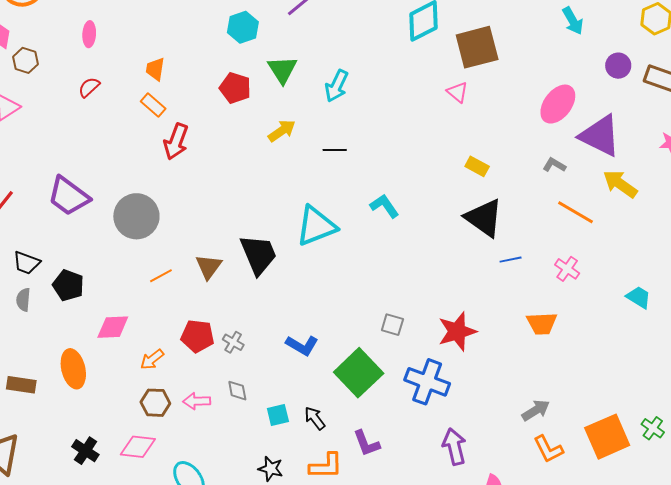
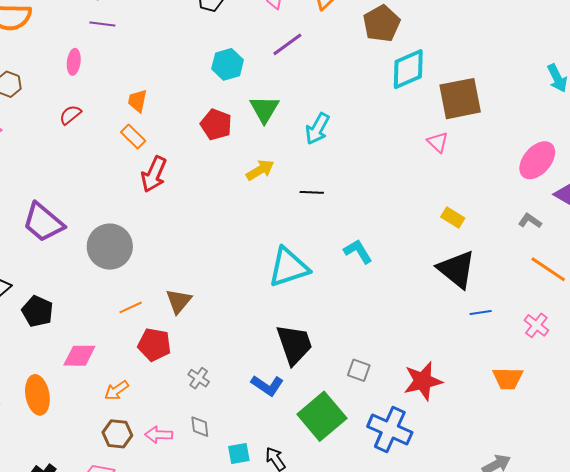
black trapezoid: (258, 255) -> (294, 344), moved
red pentagon: (197, 336) -> (154, 345), moved

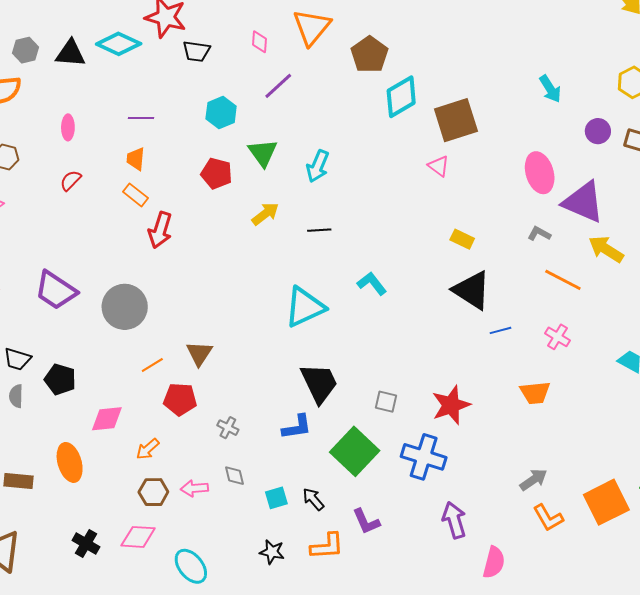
purple line: (102, 24) -> (141, 118), moved
pink ellipse: (537, 160) -> (540, 173), turned -51
blue L-shape: (267, 385) -> (297, 427), turned -36

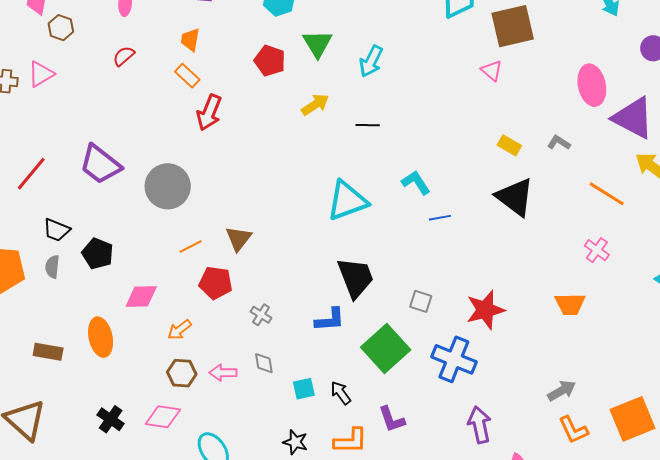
gray L-shape: (539, 234) -> (559, 143), moved
blue line: (501, 330) -> (440, 218), moved

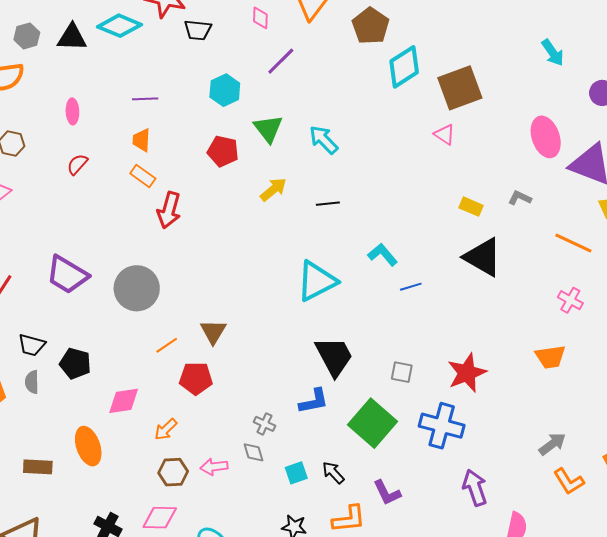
cyan arrow: (371, 61) -> (324, 140), turned 116
gray cross: (261, 315) -> (265, 424), moved

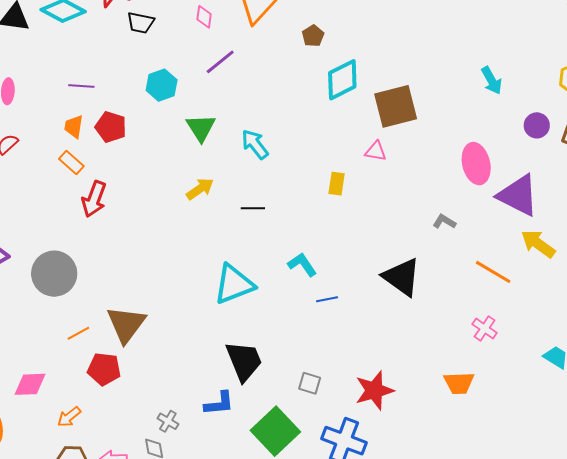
brown pentagon: (371, 26) -> (313, 36), size x0.6
pink triangle: (445, 134) -> (376, 151), turned -30
red pentagon: (223, 151) -> (111, 127), moved
yellow rectangle: (471, 207) -> (337, 184), moved, turned 70
brown triangle: (213, 332) -> (126, 324), size x1.5

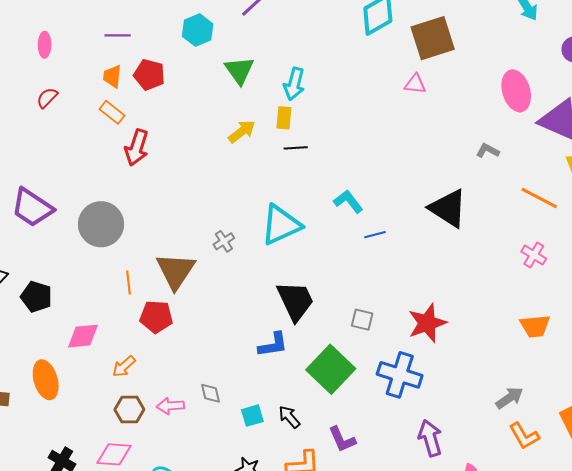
cyan arrow: (255, 144) -> (294, 84), turned -124
yellow rectangle: (337, 184) -> (284, 118), moved
orange line: (78, 333) -> (128, 282), turned -65
orange trapezoid: (459, 383) -> (535, 326), moved
gray cross: (168, 421) -> (224, 241), moved, turned 30

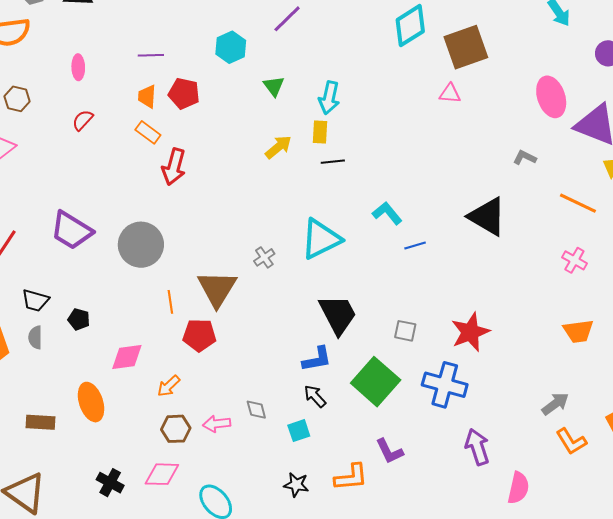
green triangle: (239, 70) -> (274, 86), size x0.7
black pentagon: (36, 297) -> (79, 319), size x0.7
black arrow: (289, 417) -> (315, 396), moved

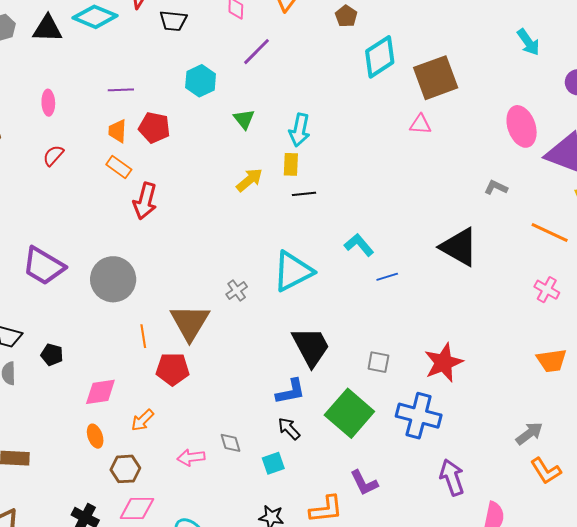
orange ellipse: (91, 402) -> (95, 436), moved, size x0.6
brown hexagon: (176, 429) -> (125, 469), moved

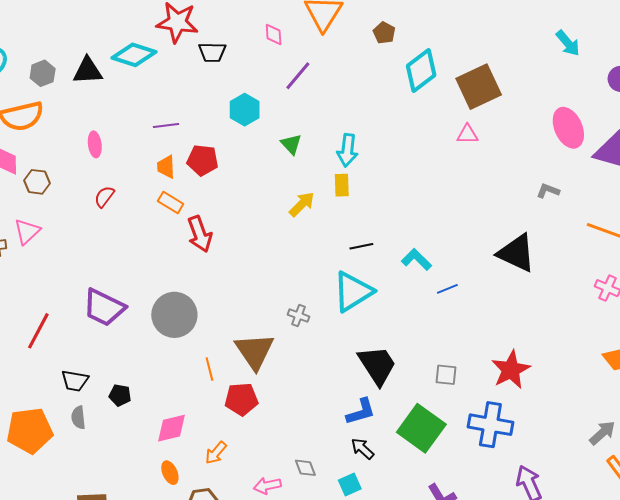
black line: (304, 194) -> (361, 246), moved
red arrow: (145, 201) -> (200, 234), turned -30
gray cross: (237, 291) -> (298, 316), turned -30

